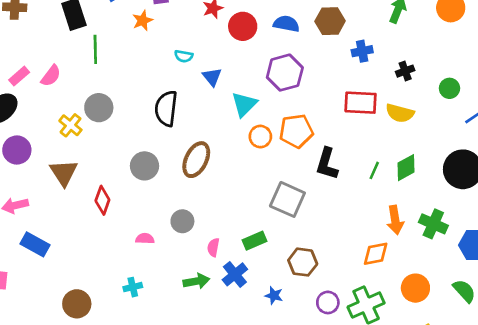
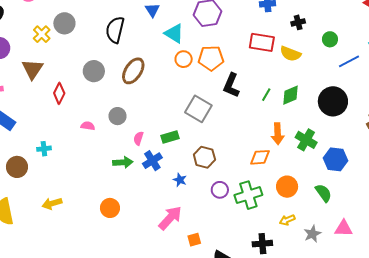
cyan triangle: (244, 104) -> (174, 33), turned -50
cyan cross: (133, 287) -> (44, 149), moved
brown circle: (77, 304) -> (17, 167), moved

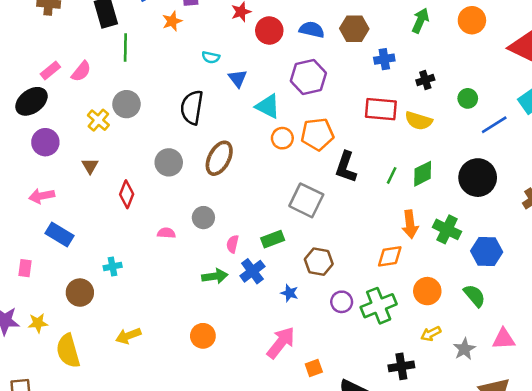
brown triangle: (32, 69) -> (90, 166), size x0.6

